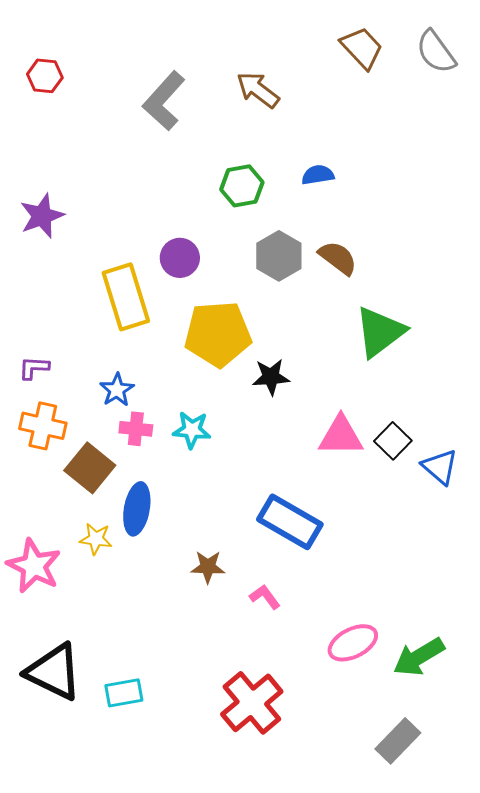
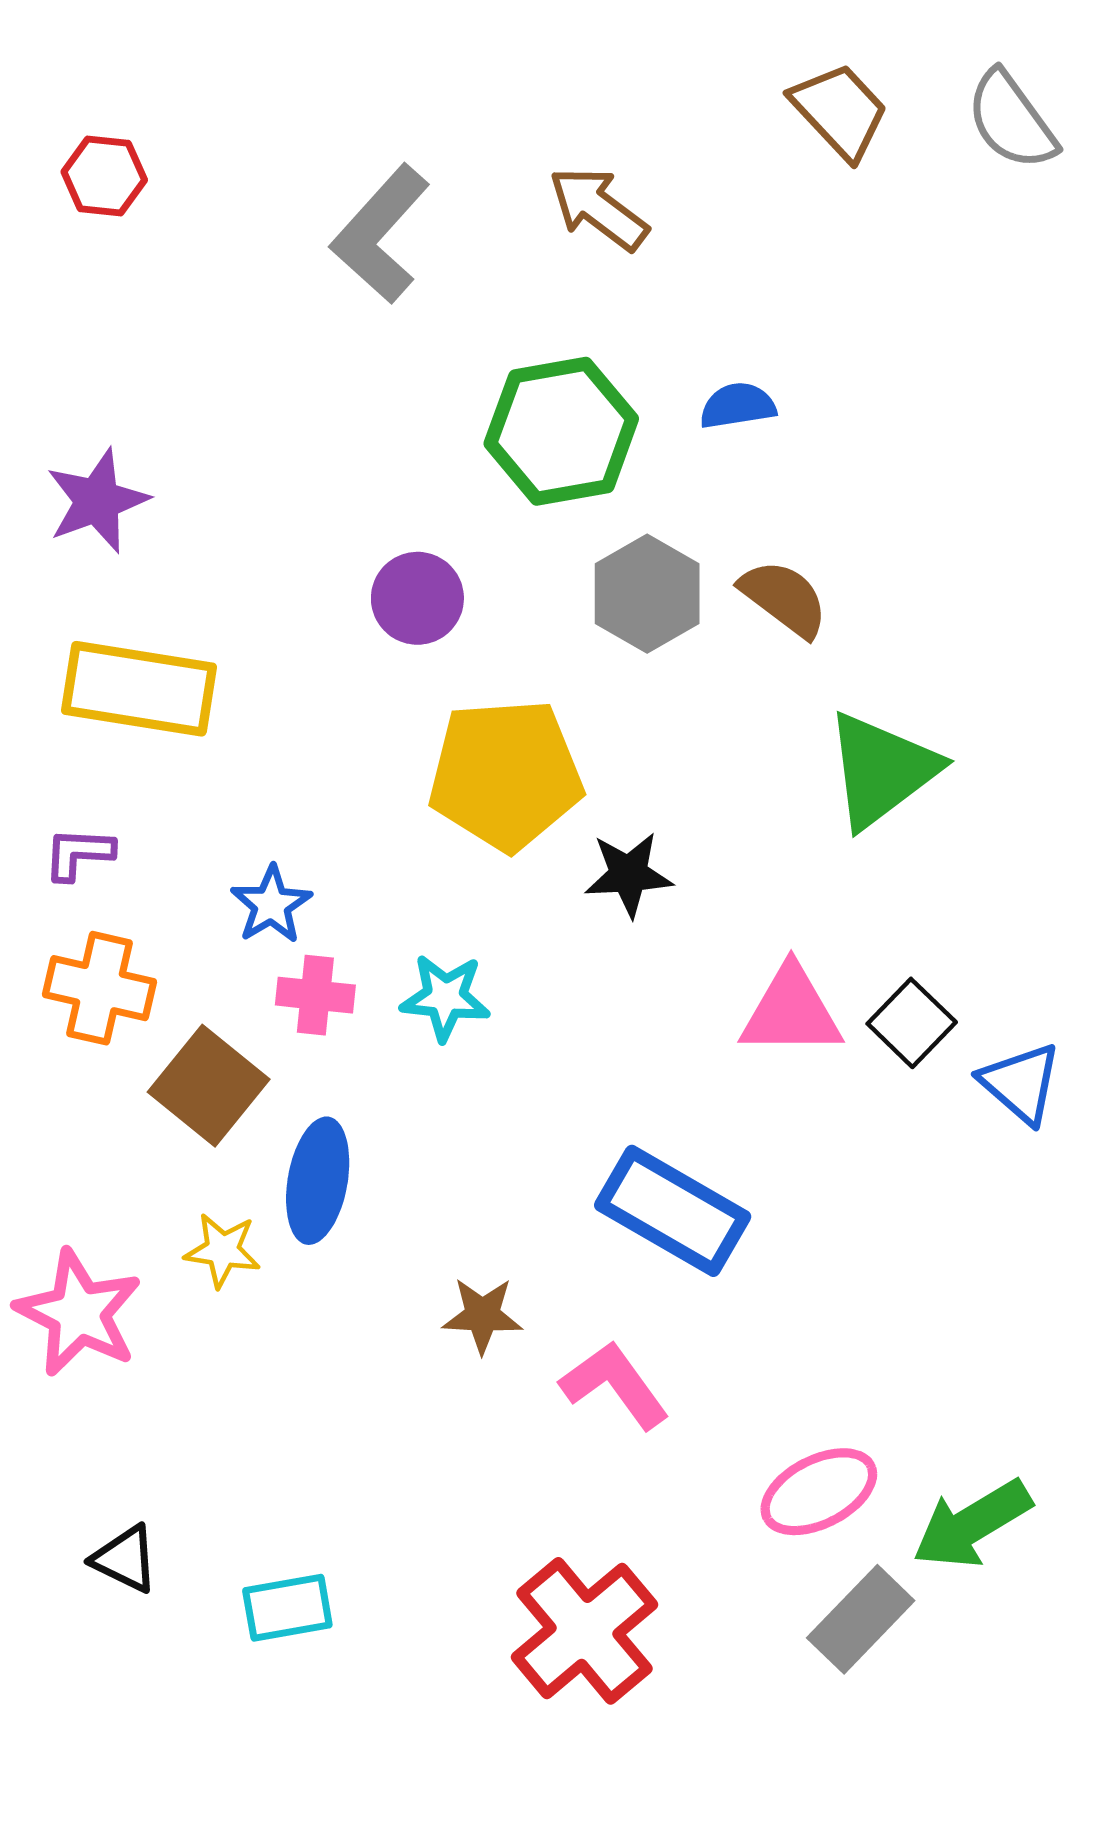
green hexagon: (242, 186) -> (561, 431), size x1.5
yellow rectangle: (126, 297) -> (139, 689), moved, turned -64
pink L-shape: (265, 597) -> (615, 1385), size x1.5
black triangle: (54, 672) -> (125, 1559), size x0.5
gray rectangle: (398, 741) -> (861, 1619), moved

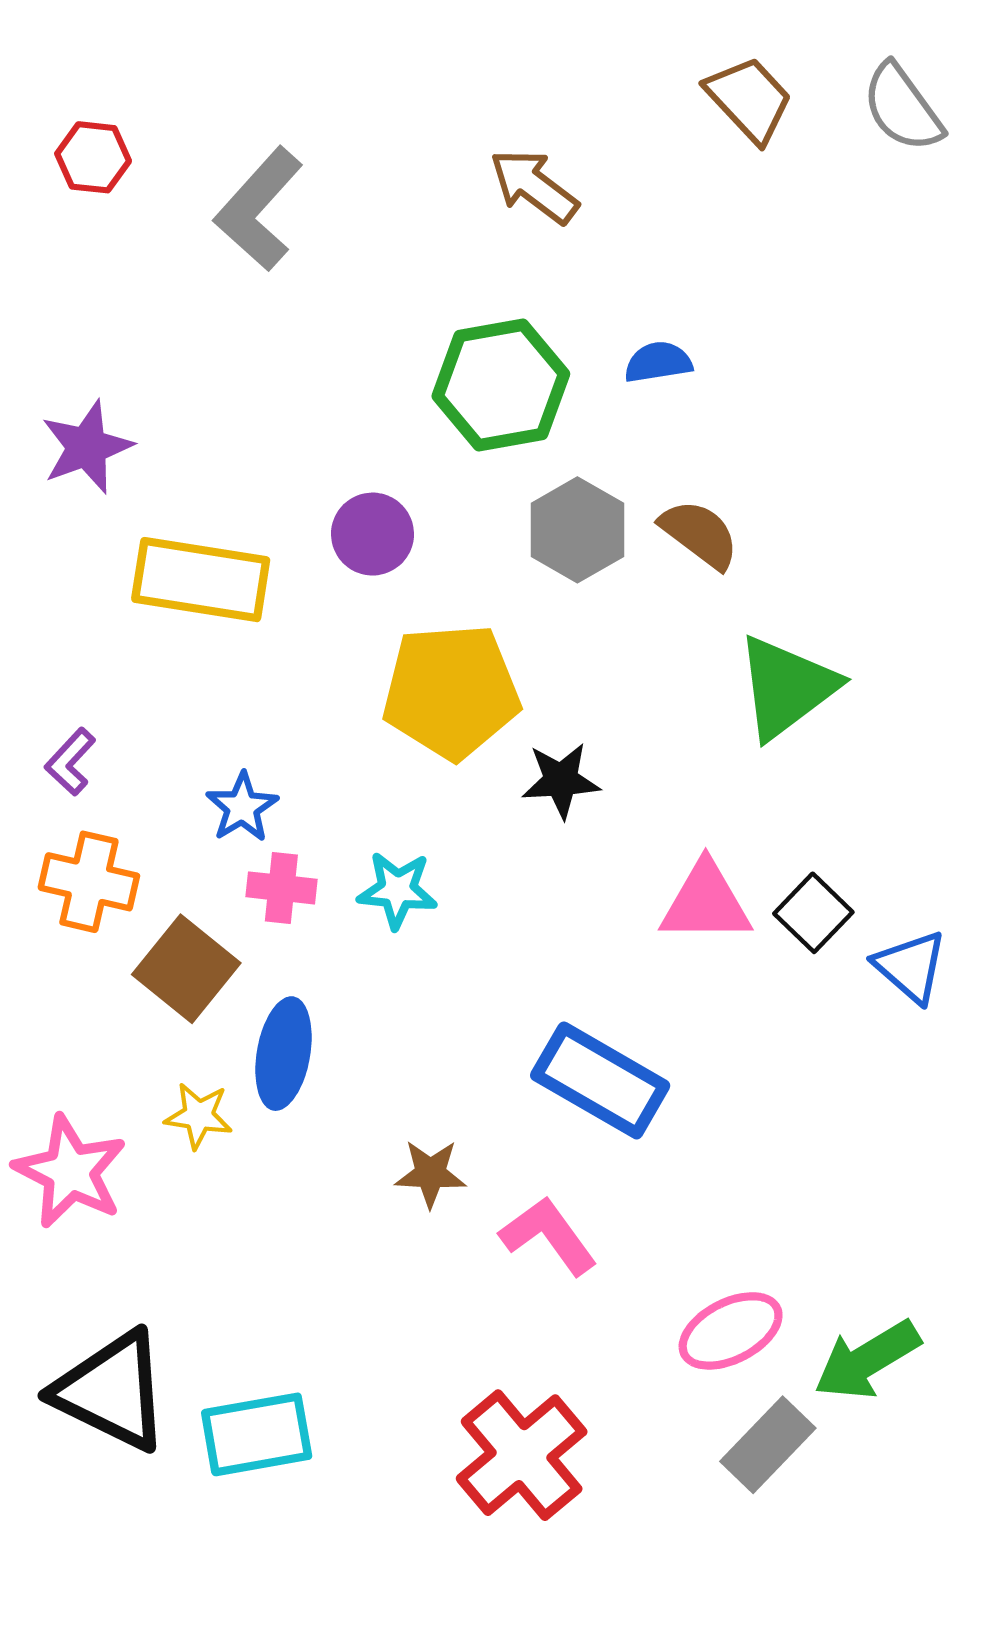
gray L-shape: (380, 234) -> (259, 209), moved
yellow rectangle: (139, 689) -> (201, 580), moved
purple L-shape: (79, 854) -> (70, 762), turned -50
black triangle: (125, 1559) -> (112, 1391), size x2.0
cyan rectangle: (287, 1608) -> (257, 1434), size x1.4

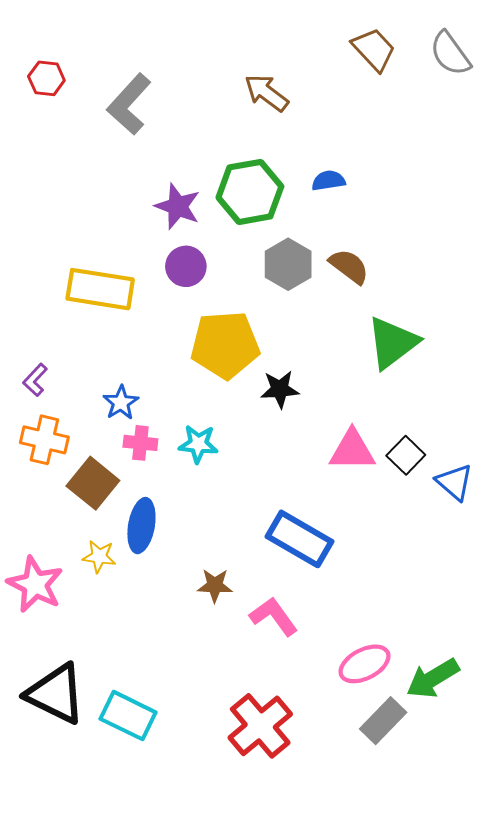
purple star: (87, 447) -> (178, 206), moved, turned -30
cyan rectangle: (257, 1434) -> (128, 716), turned 36

